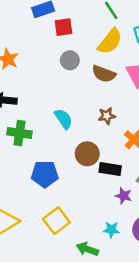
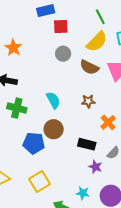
brown circle: (87, 154) -> (54, 129), moved

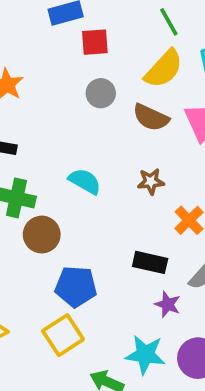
cyan semicircle: (53, 100) -> (85, 181), turned -30
brown circle: (54, 129) -> (42, 235), moved
blue pentagon: (34, 143) -> (76, 286), moved
cyan star: (83, 193) -> (145, 355), size x1.5

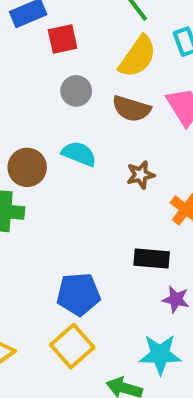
cyan semicircle: (85, 181) -> (79, 154), moved
brown circle: (42, 235) -> (27, 167), moved

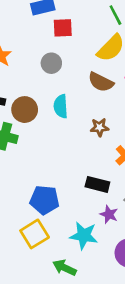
gray circle: (76, 91) -> (51, 63), moved
cyan semicircle: (79, 154) -> (61, 106), turned -125
cyan star: (160, 354) -> (84, 236), moved

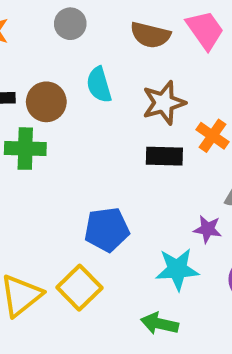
brown star: (99, 127) -> (164, 103), size x1.5
black rectangle: (97, 184) -> (164, 156), moved
yellow square: (35, 234) -> (79, 288), moved

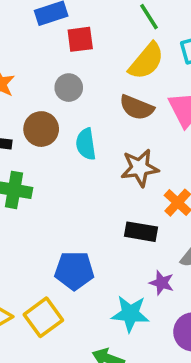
brown circle: (46, 102) -> (41, 129), moved
black rectangle: (164, 156) -> (141, 232), moved

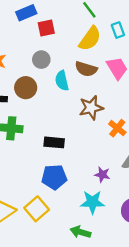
cyan semicircle: (86, 144) -> (62, 81), moved
black rectangle: (141, 232) -> (54, 142), moved
purple star: (162, 283) -> (102, 175), moved

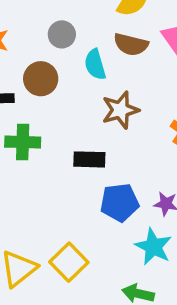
brown star: (91, 108) -> (120, 110), moved
blue pentagon: (54, 177) -> (120, 202), moved
cyan star: (92, 202) -> (153, 247), turned 30

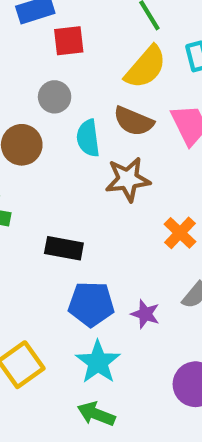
brown star: (120, 110) -> (128, 179), moved
cyan star: (153, 247) -> (98, 362), moved

